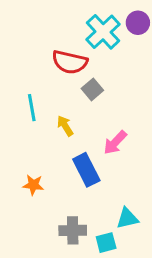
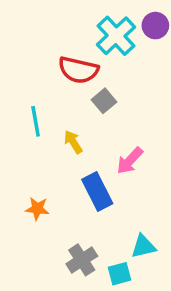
gray cross: (73, 230) -> (82, 260), turned -32

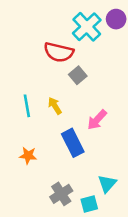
cyan line: (36, 121) -> (27, 106), moved
cyan triangle: (143, 246) -> (107, 184), turned -36

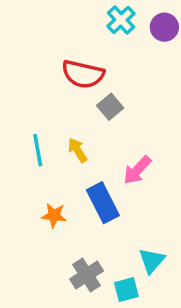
cyan cross: (87, 27) -> (121, 20), moved, size x0.7
orange star: (28, 156) -> (54, 215), moved

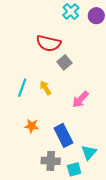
cyan line: (38, 150) -> (22, 88), turned 30
blue rectangle: (103, 203) -> (63, 135), moved
gray cross: (87, 275) -> (51, 161), turned 36

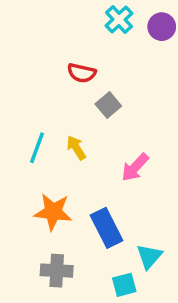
red semicircle: (49, 43) -> (82, 73), size x0.7
orange star: (32, 126) -> (53, 212), size x1.5
gray cross: (51, 161) -> (57, 271), moved

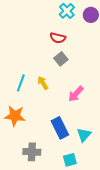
red semicircle: (82, 73) -> (58, 38), moved
orange star: (53, 212) -> (15, 116), moved
cyan triangle: (149, 256) -> (84, 135), moved

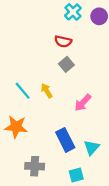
cyan line: (21, 83) -> (23, 91), turned -60

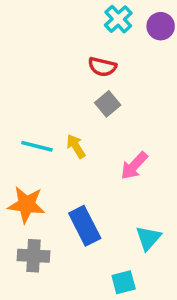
cyan line: (23, 91) -> (37, 146), turned -36
blue rectangle: (65, 140) -> (85, 226), moved
gray cross: (35, 166) -> (33, 256), moved

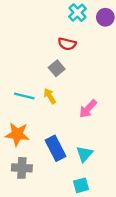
gray square: (108, 104) -> (57, 68), moved
cyan triangle: (148, 238) -> (84, 154), moved

